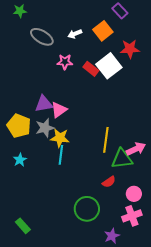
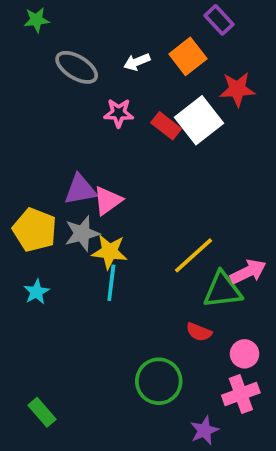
yellow line: (106, 140) -> (193, 255), turned 40
red semicircle: (109, 182) -> (199, 332), turned 56

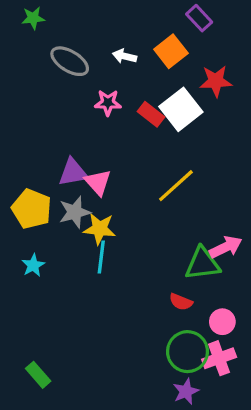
white arrow: (137, 62) -> (124, 56), turned 35
pink triangle: (108, 201) -> (98, 182), turned -36
yellow line: (193, 255) -> (176, 186), moved
green circle: (159, 381) -> (188, 352), moved

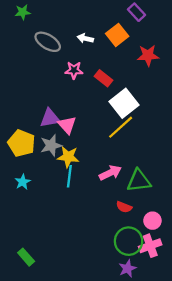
white square: (181, 109) -> (124, 103), moved
pink arrow: (226, 247) -> (110, 173), moved

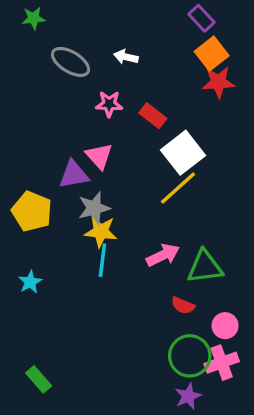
orange square: (117, 35) -> (212, 54), moved
pink triangle: (67, 125) -> (99, 156), moved
gray star: (51, 145) -> (94, 208), moved
cyan star: (23, 182) -> (30, 282), moved

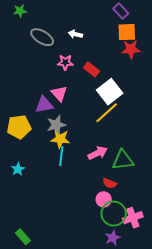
orange square: (212, 54) -> (127, 32), turned 36
yellow pentagon: (32, 211) -> (19, 127), turned -30
pink circle: (225, 326) -> (104, 199), moved
green rectangle: (39, 379) -> (23, 237), moved

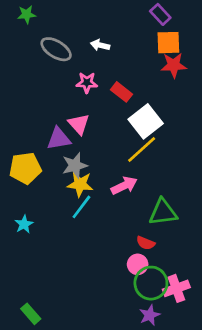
pink arrow: (98, 153) -> (124, 186), moved
cyan line: (61, 156) -> (81, 207), turned 30

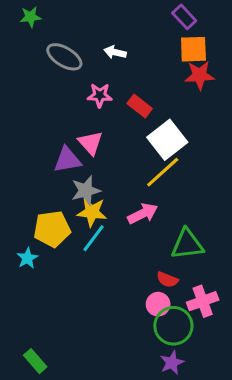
yellow pentagon: (25, 168) -> (52, 229), moved
pink cross: (176, 288) -> (203, 301), moved

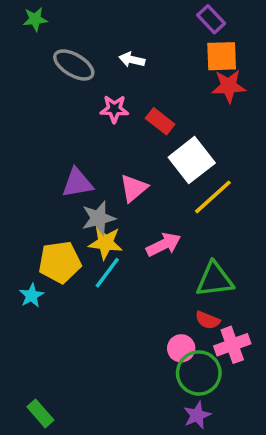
pink triangle: (90, 143) -> (134, 188), moved, turned 32
yellow line: (163, 172) -> (213, 197), moved
red semicircle: (167, 280) -> (208, 320), moved

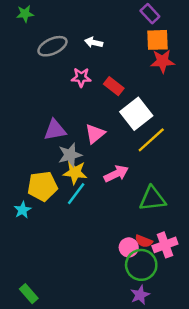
gray ellipse: (74, 65) -> (52, 46), turned -56
red semicircle: (208, 320) -> (144, 241), moved

